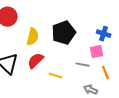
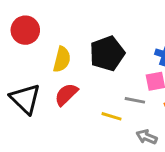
yellow line: (56, 76) -> (112, 116), moved

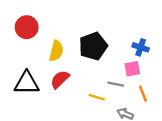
black triangle: (25, 99) -> (27, 83), turned -44

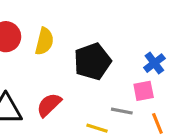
blue cross: (141, 47) -> (154, 63), turned 35
yellow semicircle: (56, 51) -> (44, 41), moved

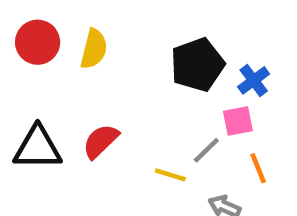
black pentagon: (92, 61) -> (197, 65), moved
gray line: (122, 111) -> (206, 150), turned -55

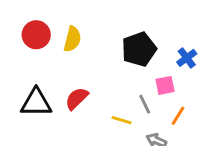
blue cross: (254, 80) -> (187, 58), moved
gray line: (206, 150) -> (145, 104), turned -72
orange line: (258, 168) -> (178, 116), turned 54

